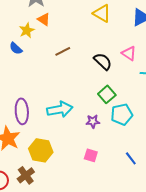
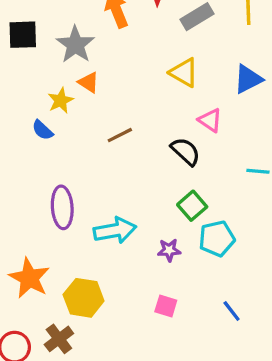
pink triangle: (129, 53) -> (210, 120), moved
purple ellipse: (22, 111) -> (62, 207), moved

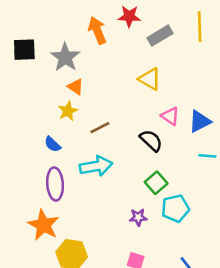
blue triangle: (248, 79) -> (200, 121), moved
yellow star: (61, 100) -> (68, 111), moved
blue semicircle: (42, 130) -> (52, 144), moved
cyan arrow: (115, 230) -> (96, 166), moved
orange star: (29, 278) -> (44, 225), moved

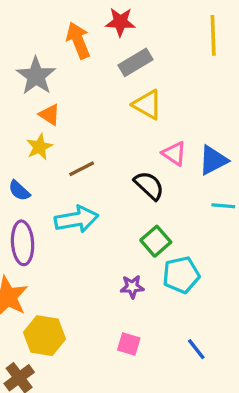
gray rectangle: (160, 36) -> (136, 62), moved

